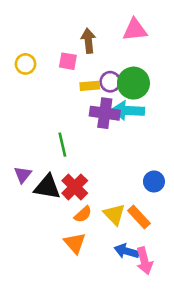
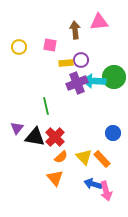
brown arrow: (88, 41) -> (75, 30), moved
green circle: (133, 83) -> (114, 77), moved
purple cross: (105, 113) -> (77, 83), turned -30

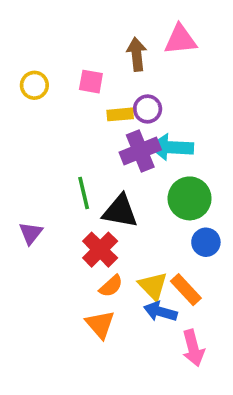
green circle: (114, 77) -> (190, 198), moved
black triangle: (35, 137) -> (120, 211), moved
blue arrow: (93, 184) -> (160, 312), moved

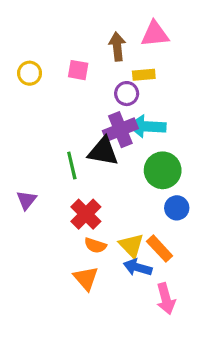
yellow rectangle: (120, 114) -> (144, 75), moved
black triangle: (120, 211) -> (103, 151), moved
orange semicircle: (111, 286) -> (95, 245), turned 60

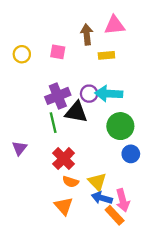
purple circle: (127, 94) -> (89, 94), moved
purple cross: (120, 130) -> (58, 96), moved
orange rectangle: (160, 249) -> (115, 215), moved
pink arrow: (166, 299) -> (123, 200), moved

